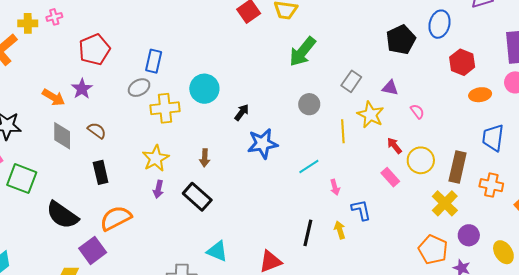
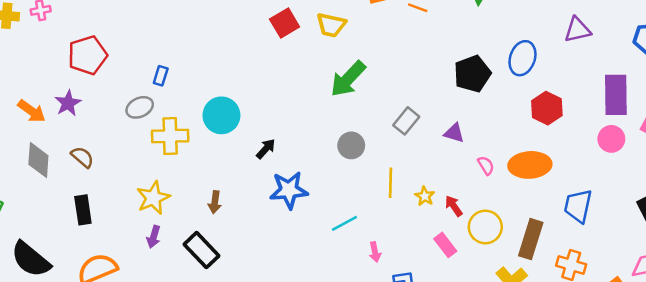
blue rectangle: (154, 61) -> (161, 76), size x0.7
orange ellipse: (480, 95) -> (530, 165), moved, size x1.5
yellow star: (370, 115) -> (425, 196), moved, size x0.6

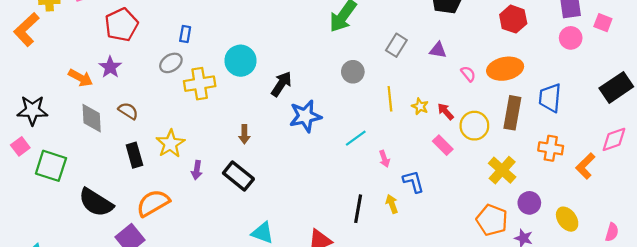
black arrow: (266, 149) -> (281, 84), size x1.4
yellow star: (153, 198) -> (170, 144), moved
brown rectangle: (531, 239) -> (512, 113), moved

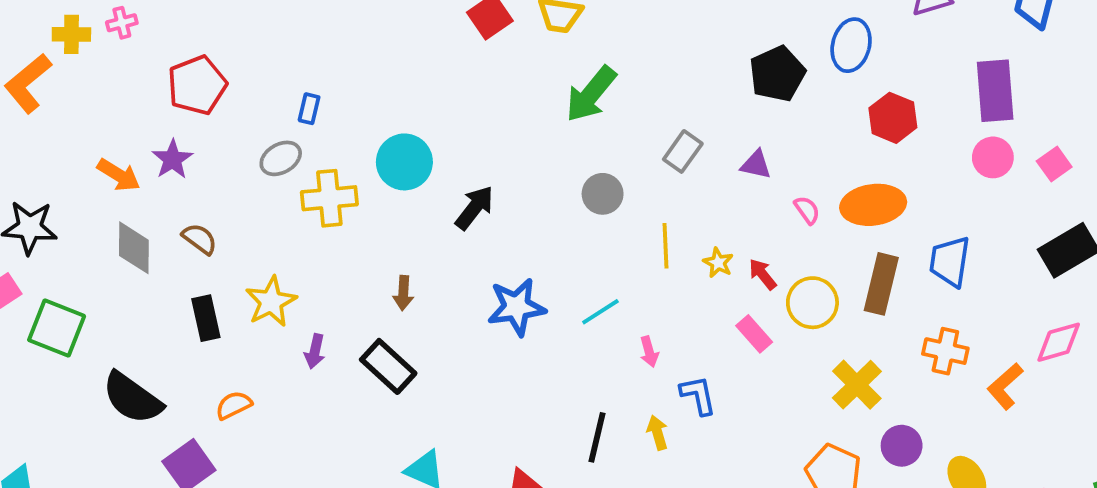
pink square: (603, 23) -> (1054, 164), moved, turned 30
blue star: (305, 116) -> (516, 307), moved
orange semicircle: (153, 203) -> (234, 405), size x0.6

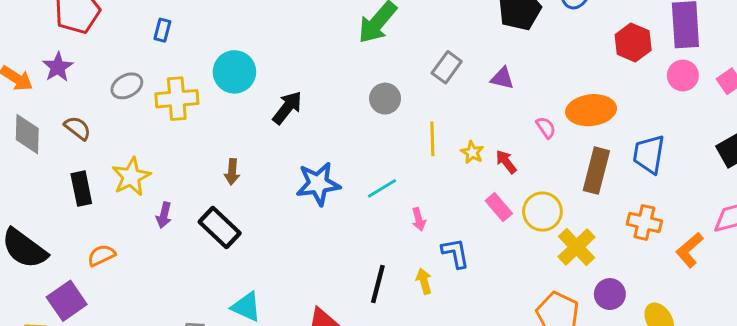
red hexagon: (893, 118) -> (633, 42), moved
gray ellipse: (281, 158) -> (127, 86), moved
pink semicircle: (807, 210) -> (546, 127), moved
yellow circle: (812, 303) -> (542, 212), moved

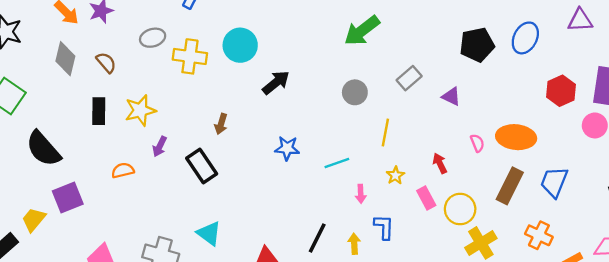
yellow star: (472, 152) -> (395, 175), moved
blue star: (318, 184) -> (287, 148), size x0.7
orange semicircle: (101, 255) -> (123, 170), moved

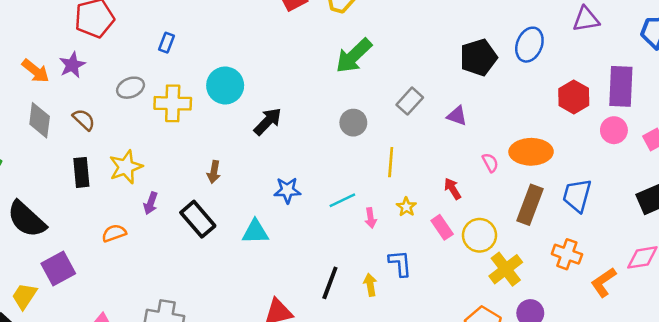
pink arrow: (361, 194) -> (371, 218), moved
cyan triangle: (209, 233) -> (255, 232), moved, turned -32

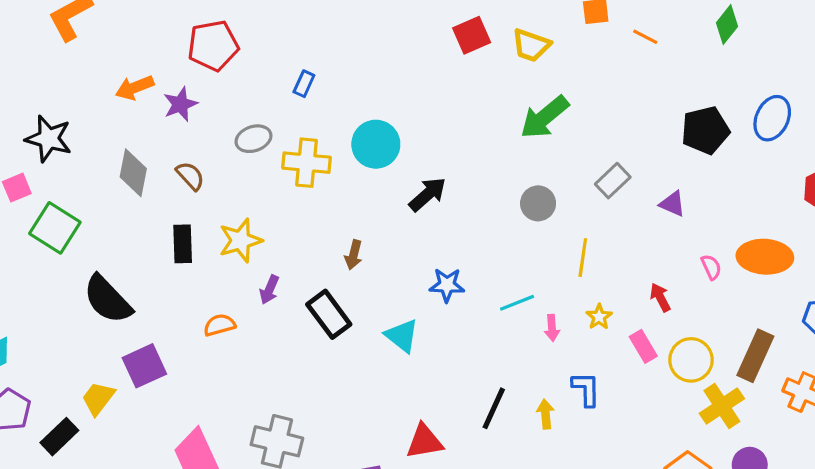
orange arrow: (35, 71) -> (135, 88), moved, turned 116
brown rectangle: (530, 205) -> (755, 356), moved
cyan triangle: (255, 232) -> (402, 336), turned 36

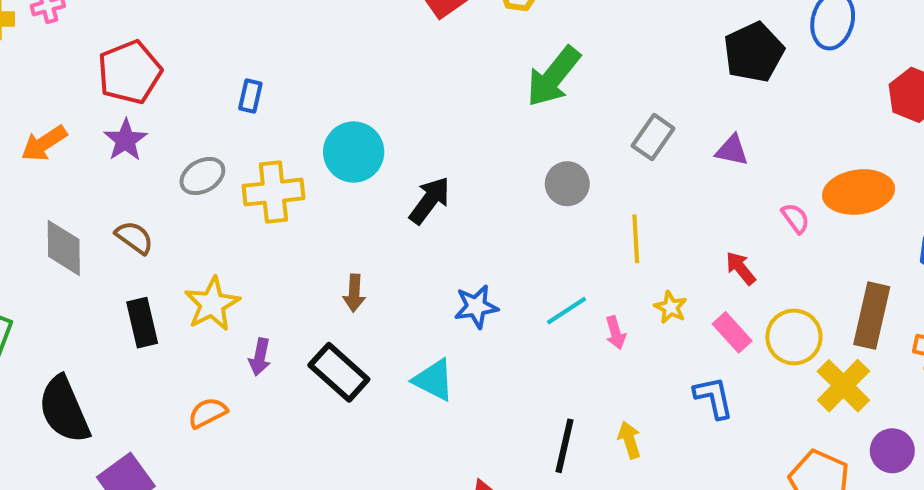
purple star: (180, 104) -> (126, 140), moved
black semicircle: (108, 299) -> (64, 410), turned 32
blue L-shape: (586, 389) -> (714, 397), moved

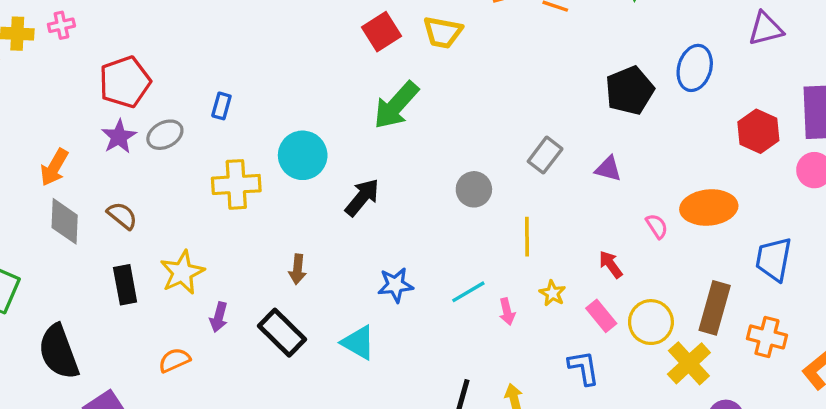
green arrow: (553, 77) -> (396, 105), moved
orange arrow: (44, 143) -> (54, 167), moved, turned -30
gray ellipse: (202, 176) -> (165, 135), moved

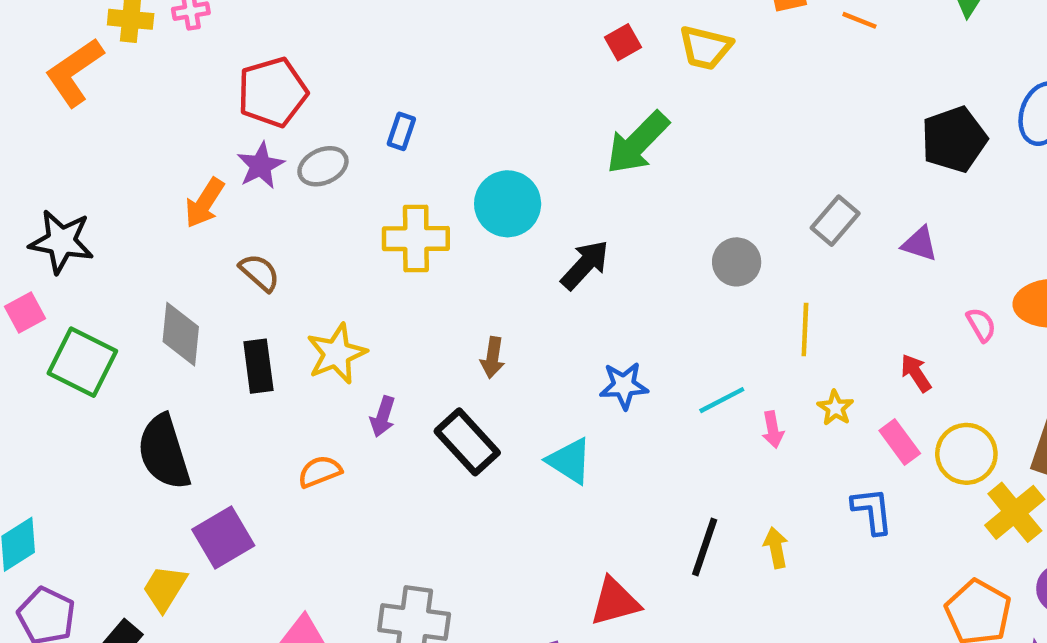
red square: (382, 32) -> (623, 42), size x0.7
orange arrow: (54, 167) -> (204, 203), moved
gray diamond: (65, 221) -> (181, 334), moved

